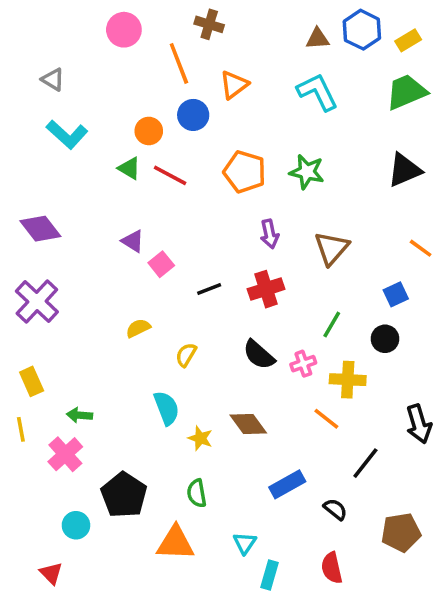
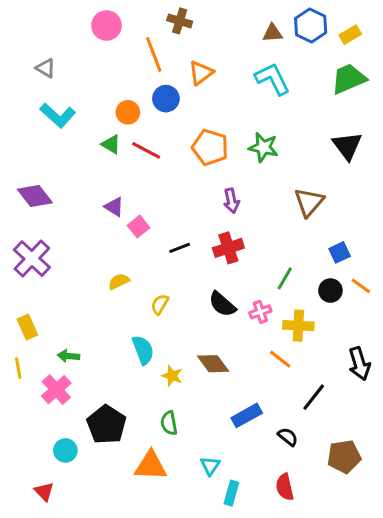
black triangle: (405, 170) -> (347, 146), turned -44
brown triangle: (332, 248) -> (309, 202), moved
orange line: (421, 248) -> (361, 286), moved

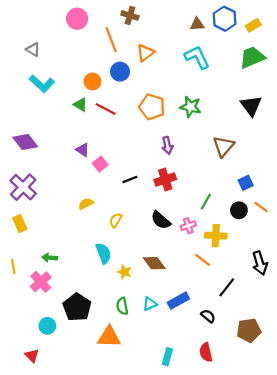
yellow rectangle: (27, 327) -> (20, 224), moved
cyan triangle: (210, 466) -> (150, 304), moved, turned 32

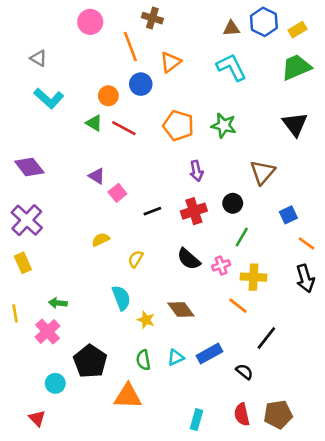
black circle: (239, 210) -> (233, 203), moved
black arrow: (260, 263) -> (305, 278), moved
brown pentagon: (249, 330) -> (278, 414), moved

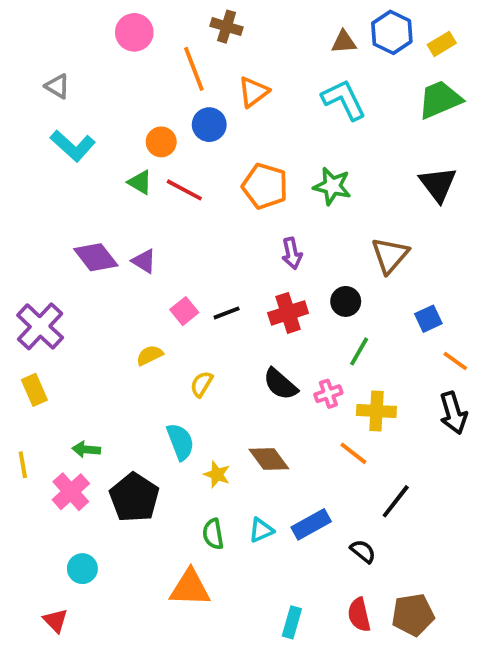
purple diamond: (29, 167) -> (96, 257), moved
pink square: (117, 193) -> (184, 311), moved
black pentagon: (90, 361) -> (134, 497), moved

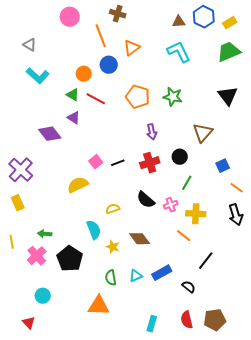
purple triangle: (144, 261) -> (74, 118), moved
yellow semicircle: (150, 355) -> (78, 185), size x1.5
yellow semicircle: (202, 384) -> (113, 209), moved, turned 40

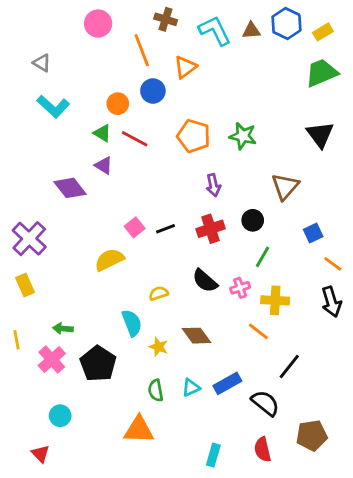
cyan L-shape: (179, 52) -> (215, 31), moved
black semicircle: (189, 287) -> (265, 403), size x1.5
brown pentagon: (215, 320) -> (312, 435), moved

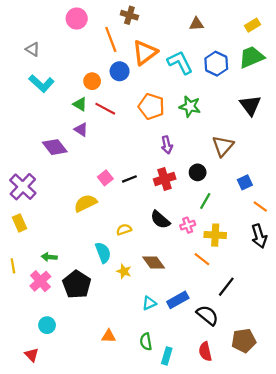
blue hexagon: (286, 24) -> (216, 64), moved
cyan L-shape: (215, 31) -> (180, 62), moved
orange triangle: (185, 67) -> (145, 53), size x1.4
green semicircle: (156, 390) -> (146, 342), moved
orange triangle: (139, 430) -> (109, 336), size x0.6

